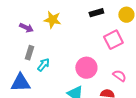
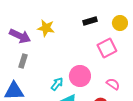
purple arrow: (26, 28) -> (20, 36), size x1.5
cyan arrow: (43, 65) -> (57, 84), moved

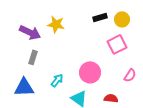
yellow circle: (120, 23) -> (122, 19), moved
cyan arrow: (57, 84) -> (57, 80), moved
pink semicircle: (113, 84) -> (130, 75), moved, turned 88

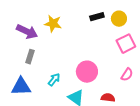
pink square: (117, 44) -> (126, 44), moved

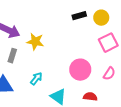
yellow star: (53, 24) -> (35, 42), moved
pink circle: (87, 72) -> (80, 70), moved

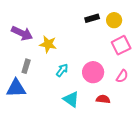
gray rectangle: (12, 56) -> (26, 66), moved
cyan arrow: (36, 79) -> (62, 70), moved

